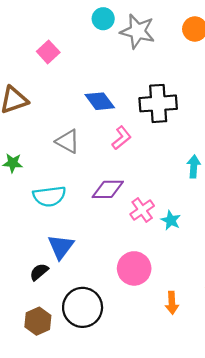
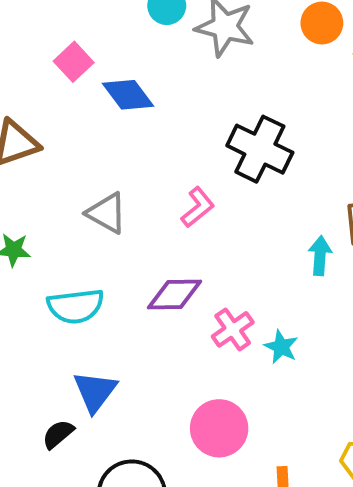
blue diamond: (100, 101) -> (128, 95), moved
black cross: (158, 103) -> (260, 149), turned 30

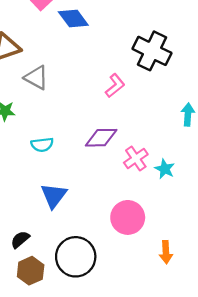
gray triangle: (107, 213) -> (36, 78), moved
cyan semicircle: (76, 306) -> (42, 145), size x0.7
black semicircle: (58, 434) -> (20, 239), moved

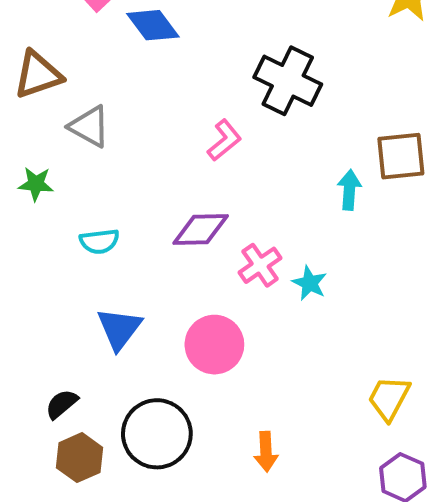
pink circle: (128, 217) -> (214, 345), moved
orange arrow: (166, 252) -> (266, 452), moved

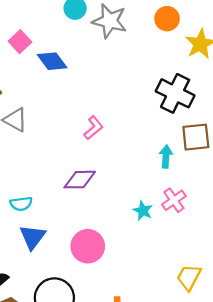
black cross: (288, 81) -> (175, 93), moved
cyan semicircle: (99, 241) -> (21, 204), moved
pink cross: (260, 265) -> (174, 200), moved

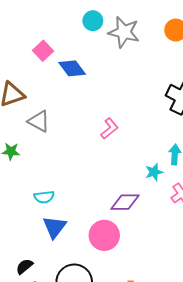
purple diamond: (80, 180) -> (125, 202), moved
cyan star: (143, 211) -> (154, 172), moved, turned 30

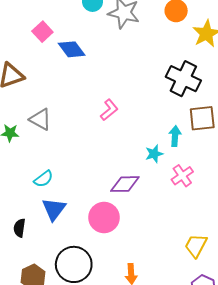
gray triangle: (39, 121) -> (40, 119), moved
cyan semicircle: (44, 197) -> (43, 179), turned -30
black semicircle: (24, 266) -> (19, 228), moved, turned -42

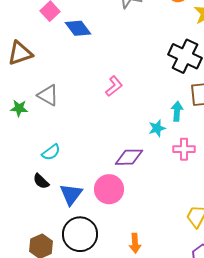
pink cross: (182, 176) -> (184, 149), turned 35
blue triangle: (54, 209) -> (71, 194), moved
black semicircle: (19, 228) -> (41, 181), moved, turned -54

